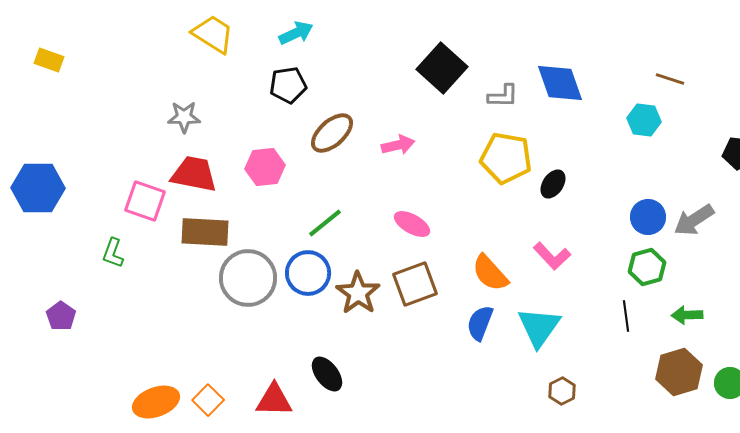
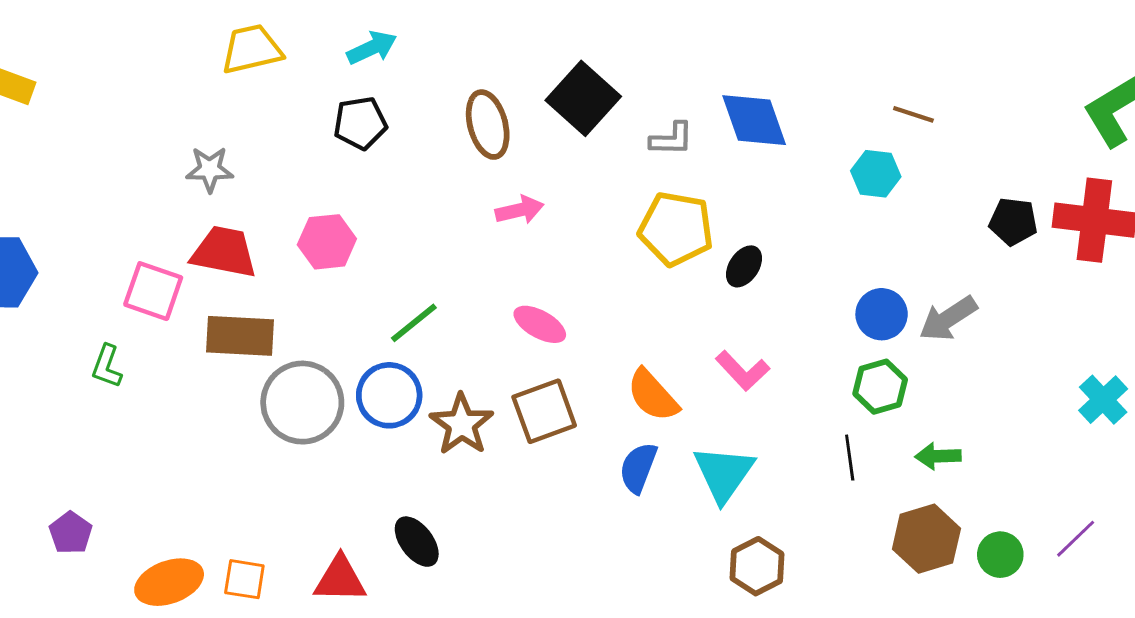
yellow trapezoid: (213, 34) -> (252, 49), turned -45
brown ellipse: (332, 133) -> (488, 125), moved, turned -63
purple pentagon: (61, 316) -> (71, 533), moved
brown hexagon: (562, 391) -> (757, 566), size x1.4
orange square: (208, 400) -> (244, 579), turned -36

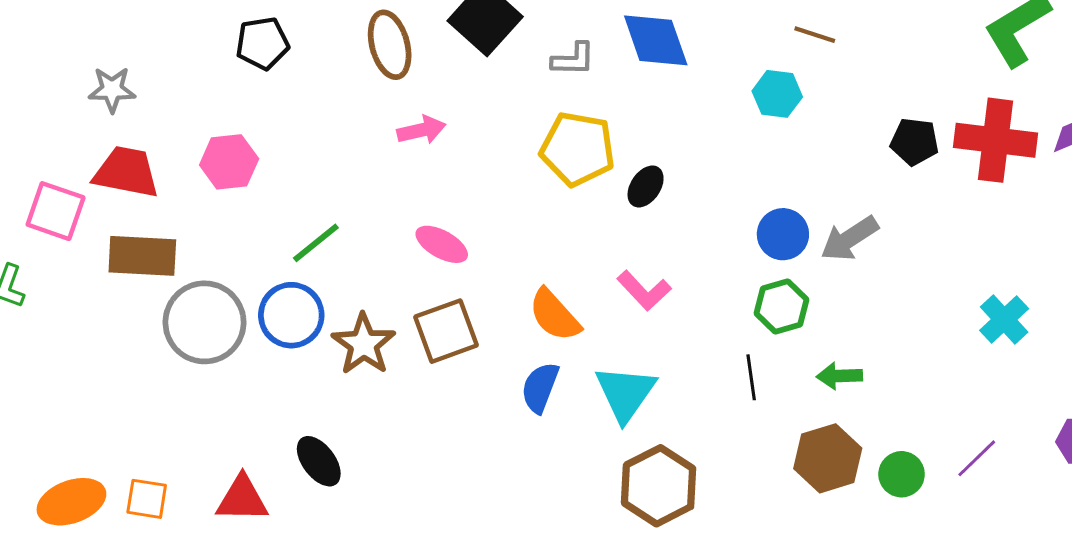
brown hexagon: (757, 566) -> (659, 486), size x1.4

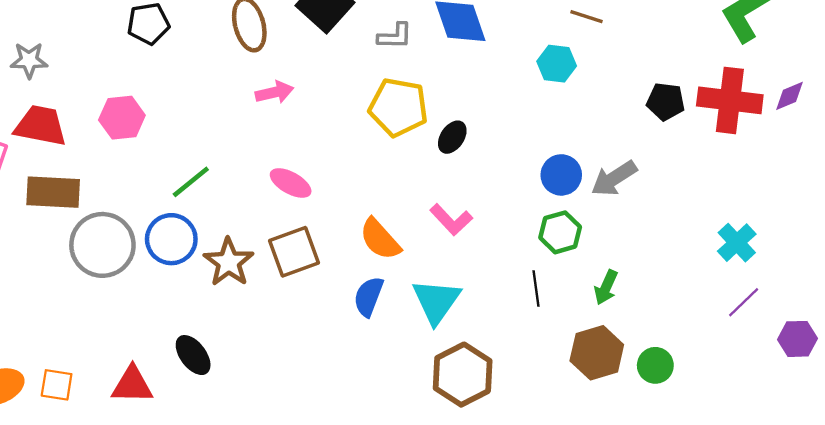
green arrow: (839, 376) -> (606, 287), turned -64
purple line: (977, 458) -> (744, 302), moved

